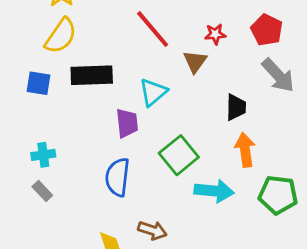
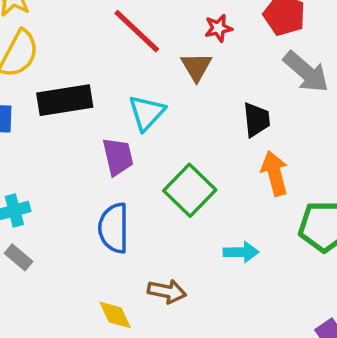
cyan arrow: (214, 191) -> (241, 252), moved, size x0.7

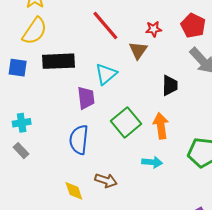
orange arrow: (275, 173) -> (161, 126), moved

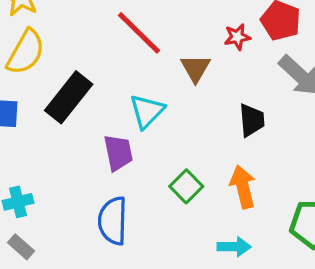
red star: (154, 29) -> (237, 37), moved
black rectangle: (59, 61) -> (69, 97), turned -44
green square: (126, 122) -> (186, 186), size x0.7

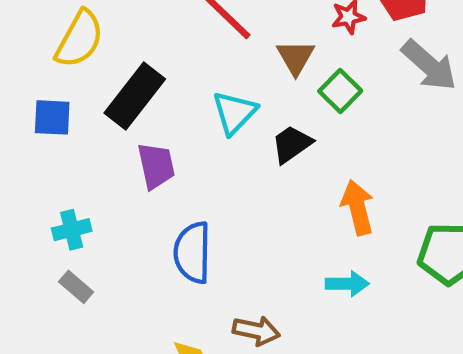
black trapezoid: (252, 120) -> (292, 144), moved, turned -120
purple trapezoid: (118, 153) -> (156, 166), moved
green square: (186, 186) -> (340, 91), moved

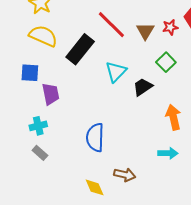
yellow semicircle: (79, 39) -> (43, 36), turned -96
brown triangle: (296, 57) -> (145, 31), moved
black rectangle: (135, 96) -> (80, 49), moved
purple trapezoid: (156, 166) -> (51, 94), moved

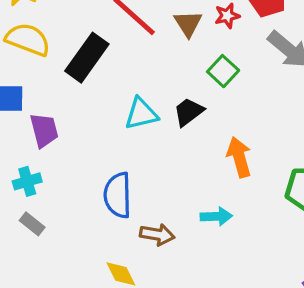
cyan triangle: (116, 72) -> (141, 114), moved, turned 35
cyan arrow: (168, 153) -> (216, 216), moved
brown arrow: (125, 175) -> (157, 235), moved

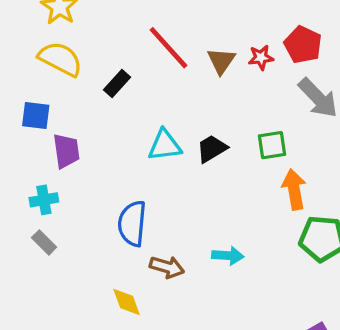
black rectangle: (87, 58) -> (117, 83), size x0.6
green square: (223, 71) -> (272, 145), moved, turned 32
orange arrow: (239, 157) -> (294, 189), moved

